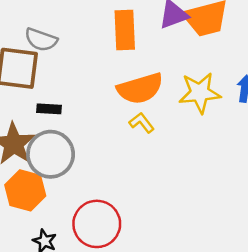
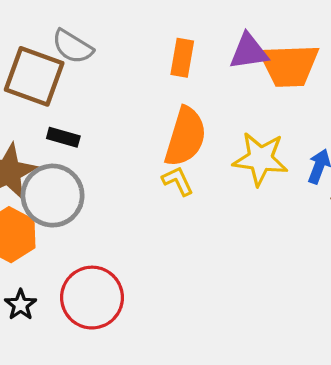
orange rectangle: (125, 30) -> (182, 58), size x0.7
orange semicircle: (140, 89) -> (185, 137), turned -69

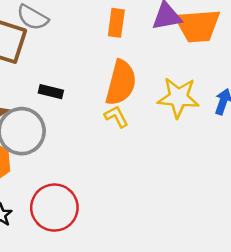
black rectangle: (63, 137) -> (51, 92), moved

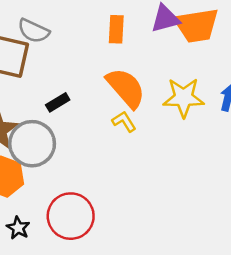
orange semicircle: (121, 83) -> (126, 88), turned -51
black rectangle: (51, 92) -> (58, 102), turned -40

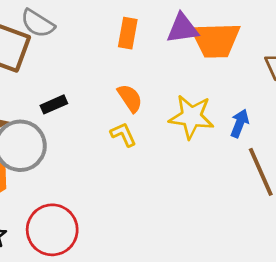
orange semicircle: (126, 88) -> (130, 98), size x0.6

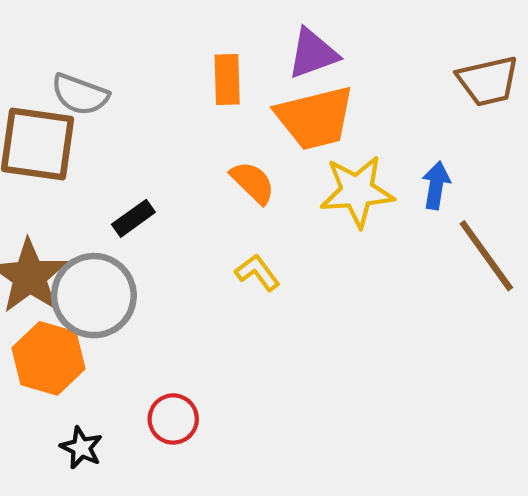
orange trapezoid: (216, 40) -> (315, 118), moved
yellow L-shape: (123, 134) -> (257, 272), moved
red circle: (52, 230) -> (173, 419), size x0.6

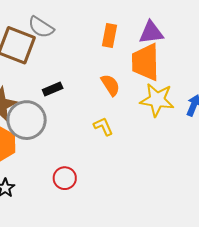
orange trapezoid: (315, 118) -> (145, 62), turned 90
red circle: (173, 419) -> (65, 178), moved

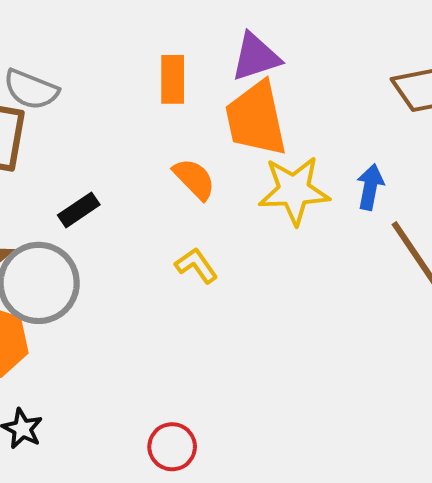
red circle: (65, 178) -> (172, 447), moved

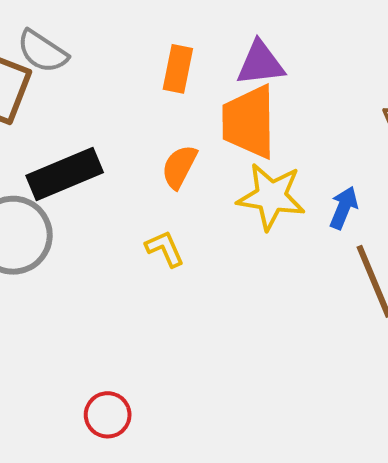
orange semicircle: (194, 179) -> (179, 167), turned -120
black rectangle: (79, 210) -> (65, 174), size x1.8

